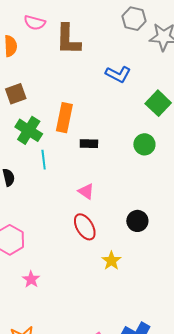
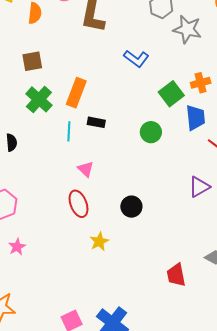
cyan line: (44, 160) -> (69, 131), moved

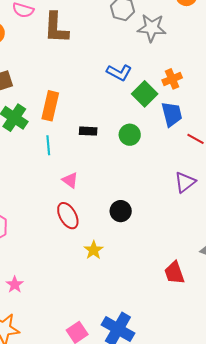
blue L-shape: (136, 59) -> (119, 72), moved
black rectangle: (96, 122) -> (88, 131), moved
pink star: (17, 247) -> (15, 285), moved

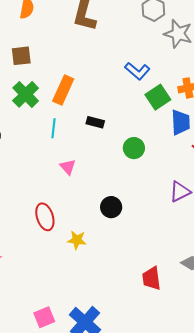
green circle: (130, 135) -> (134, 148), moved
red ellipse: (68, 216) -> (45, 217), moved
yellow star: (94, 250) -> (77, 240), turned 30

